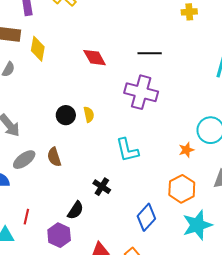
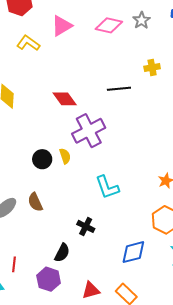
yellow cross: (189, 12) -> (152, 67), moved
purple cross: (141, 92) -> (89, 131), moved, turned -36
blue diamond: (146, 217) -> (133, 252), turned 40

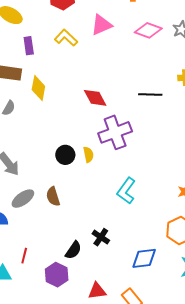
cyan L-shape: (107, 187) -> (126, 191), turned 48
black cross: (86, 226) -> (101, 237), moved

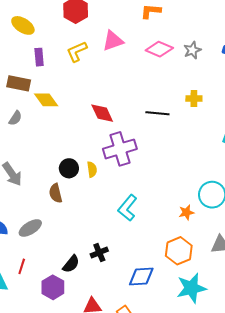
yellow L-shape: (66, 38) -> (77, 52), turned -70
yellow diamond: (38, 88) -> (46, 100), turned -50
brown semicircle: (53, 197) -> (56, 193), moved
gray ellipse: (23, 199) -> (30, 228), moved
black cross: (101, 237) -> (99, 252), turned 30

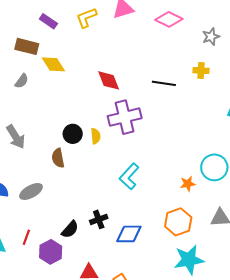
gray star: (192, 50) -> (211, 37), moved
purple rectangle: (39, 57) -> (48, 21), turned -54
red line: (22, 266) -> (26, 237), moved
blue diamond: (141, 276) -> (129, 234), moved

